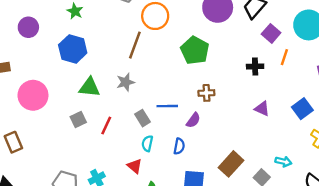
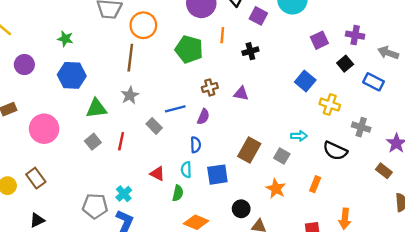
orange line: (284, 57) -> (222, 35), moved
purple triangle: (262, 109) -> (241, 94), moved
cyan semicircle: (147, 143) -> (186, 170), moved

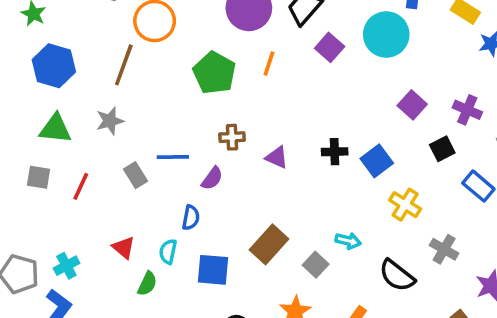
purple square: (319, 40) -> (412, 105), turned -36
black cross: (250, 51) -> (335, 152), moved
blue hexagon: (72, 75) -> (54, 66), moved
gray square: (93, 142) -> (39, 177), turned 35

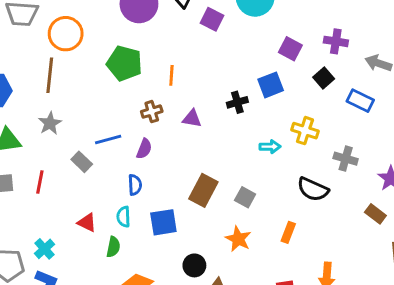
orange line: (269, 63) -> (171, 75), moved
blue square: (377, 161) -> (271, 85), moved, turned 30
cyan arrow: (348, 241) -> (270, 147), moved

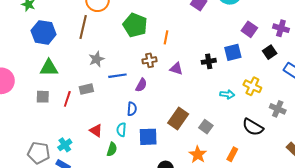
gray star: (50, 123) -> (96, 59), moved
gray rectangle: (82, 162) -> (86, 89), moved, turned -64

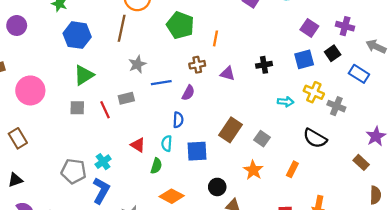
blue square: (233, 52) -> (304, 59), moved
green triangle: (49, 68) -> (84, 75), turned -30
red line: (67, 99) -> (105, 110), turned -42
gray cross: (278, 109) -> (336, 106), moved

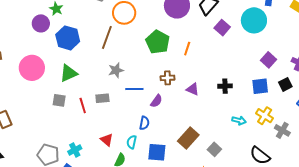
purple circle: (17, 25) -> (41, 23), moved
orange line: (215, 38) -> (187, 49), moved
pink circle: (30, 90) -> (32, 68), moved

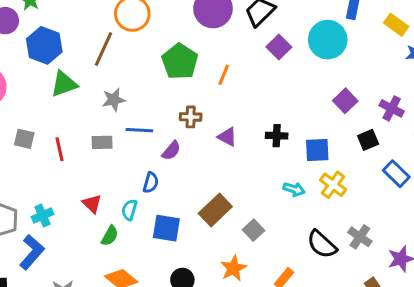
green triangle: (69, 73) -> (64, 84), moved
blue square: (260, 86) -> (317, 150), moved
gray rectangle: (102, 98) -> (102, 142), moved
gray cross: (282, 130) -> (360, 237), moved

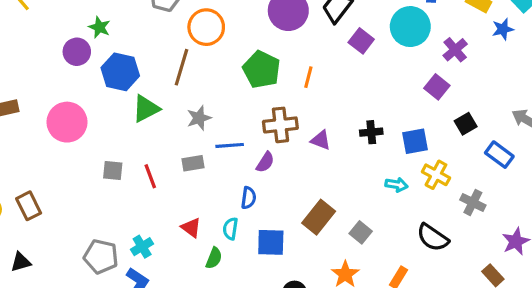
purple cross: (392, 108) -> (455, 50), moved, turned 30
brown cross: (191, 117) -> (280, 125), size x1.5
gray cross: (360, 237) -> (473, 203), moved

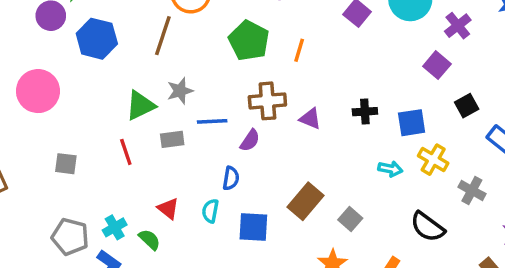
green triangle: (146, 109) -> (140, 105), moved
gray square: (113, 170) -> (66, 164), moved
green semicircle: (214, 258) -> (149, 240), moved, turned -70

